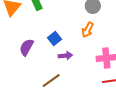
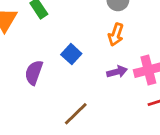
purple arrow: (65, 56) -> (117, 72), moved

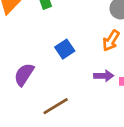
purple semicircle: (34, 73) -> (24, 74), moved

